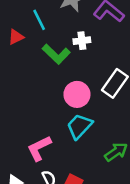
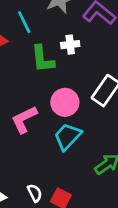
green L-shape: (56, 54) -> (43, 59), turned 40
pink L-shape: (39, 148) -> (24, 119), moved

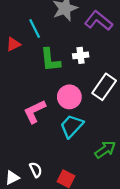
white cross: (70, 45) -> (81, 55), moved
white semicircle: (35, 193) -> (36, 170), moved

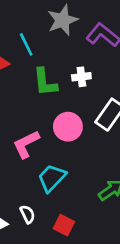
cyan trapezoid: (72, 126) -> (52, 178), moved

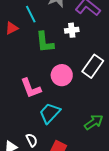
white cross: (81, 77) -> (72, 30), moved
pink L-shape: (26, 144) -> (31, 88), turned -85

